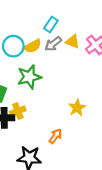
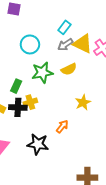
yellow triangle: (73, 42) -> (83, 44), size x1.5
yellow semicircle: (33, 46) -> (69, 69), moved

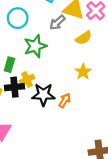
gray arrow: (65, 45) -> (57, 23), moved
yellow semicircle: (69, 69) -> (84, 38), moved
black star: (38, 144) -> (43, 95), moved

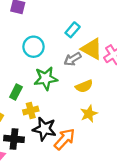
yellow semicircle: (84, 38) -> (84, 86), moved
black cross: (14, 87) -> (14, 139), moved
orange arrow: (65, 101) -> (65, 139), size x1.5

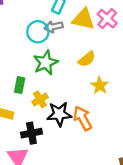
cyan circle: (34, 47) -> (38, 32), moved
gray arrow: (73, 59) -> (54, 27), moved, turned 36
orange arrow: (65, 139) -> (83, 118), turned -55

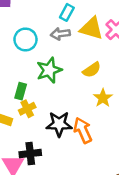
cyan circle: (38, 32) -> (26, 39), moved
yellow cross: (40, 99) -> (27, 109), moved
black cross: (31, 133) -> (30, 154), moved

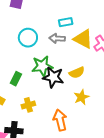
cyan rectangle: (67, 12) -> (66, 22), turned 40
yellow cross: (27, 109) -> (28, 105), moved
black star: (59, 124) -> (53, 77), moved

